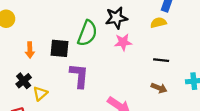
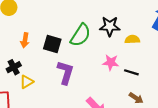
yellow semicircle: (158, 23) -> (132, 39), moved
pink star: (123, 42) -> (111, 62), moved
black line: (161, 60) -> (131, 72), moved

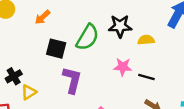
orange arrow: (25, 40) -> (42, 17), moved, turned 40

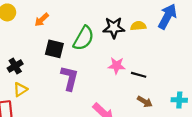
yellow semicircle: (146, 40) -> (138, 26), moved
black cross: (14, 76) -> (15, 66), moved
yellow triangle: (29, 92) -> (20, 89), moved

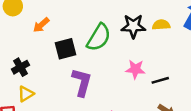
orange arrow: (42, 20) -> (41, 25), moved
black square: (54, 49) -> (65, 49), turned -30
black line: (139, 75) -> (160, 80), turned -32

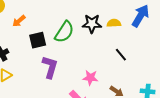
pink star: (135, 69) -> (90, 78), moved
black line: (160, 80) -> (121, 55), moved, turned 64

